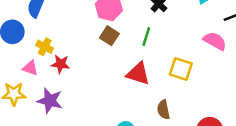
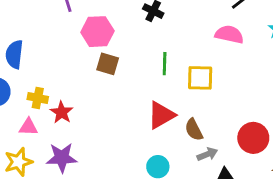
green line: (146, 37) -> (165, 64), moved
red star: (60, 64) -> (62, 112), turned -30
red triangle: (138, 74) -> (161, 115), moved, turned -30

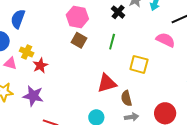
green line: (165, 64) -> (112, 42), moved
pink triangle: (28, 127) -> (10, 63), moved

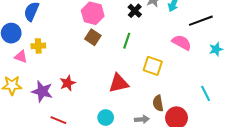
yellow cross: (27, 52) -> (38, 46), turned -32
red star: (40, 65) -> (68, 83), moved
brown semicircle: (126, 98) -> (158, 103), moved

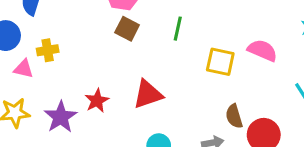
pink semicircle: (182, 43) -> (262, 50), moved
red triangle: (119, 83) -> (148, 94), moved
purple star: (42, 91) -> (61, 117), turned 30

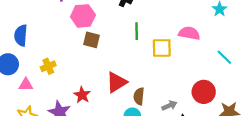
green line: (178, 29) -> (137, 31), moved
yellow cross: (48, 50) -> (48, 66), moved
brown semicircle: (234, 116) -> (139, 96), moved, turned 35

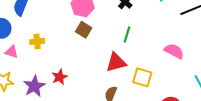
yellow square: (162, 48) -> (142, 77), moved
red triangle: (117, 82) -> (116, 62), moved

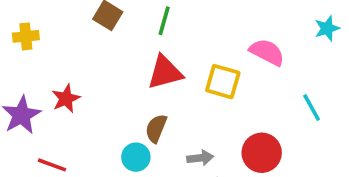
green line: (127, 34) -> (164, 21), moved
yellow square: (142, 77) -> (223, 82), moved

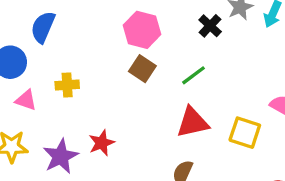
green line: (164, 21) -> (194, 75), turned 35

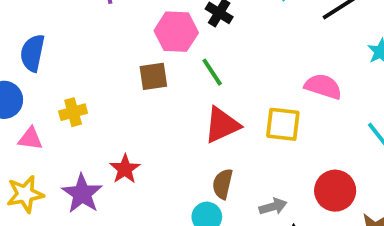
pink hexagon: (142, 30) -> (176, 32), moved
brown square: (142, 69) -> (153, 76), turned -30
green line: (194, 75) -> (212, 72), turned -75

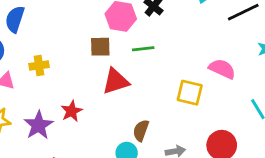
green line: (212, 72) -> (143, 49), turned -70
red triangle: (222, 125) -> (116, 81), moved

